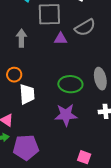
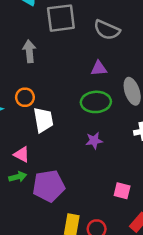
gray semicircle: (85, 27) -> (107, 30), turned 60
purple triangle: (61, 39) -> (99, 68), moved
purple star: (66, 115) -> (94, 141), size x0.6

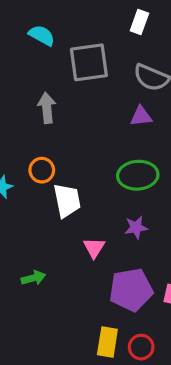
purple triangle: (99, 68) -> (141, 116), moved
pink triangle: (22, 154) -> (94, 248), moved, turned 35
purple pentagon: (49, 186) -> (131, 290), moved

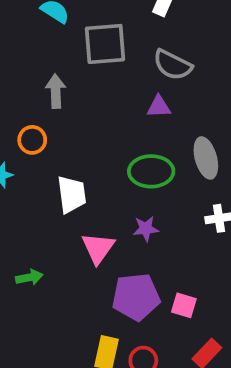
orange circle: (42, 170) -> (32, 140), moved
pink triangle: (94, 248) -> (98, 248), size x1.4

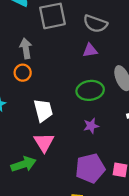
orange circle: (32, 140) -> (23, 73), moved
pink triangle: (98, 248) -> (44, 142), moved
green arrow: (29, 277) -> (24, 164), size x1.5

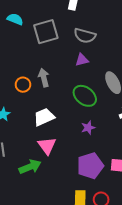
gray arrow: (26, 48) -> (44, 78), moved
green ellipse: (90, 90) -> (85, 96), turned 50
white trapezoid: (43, 110) -> (44, 117), turned -95

